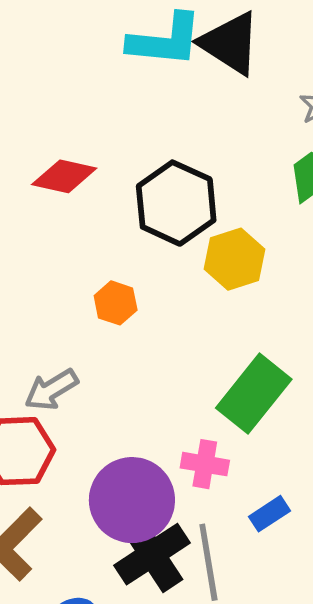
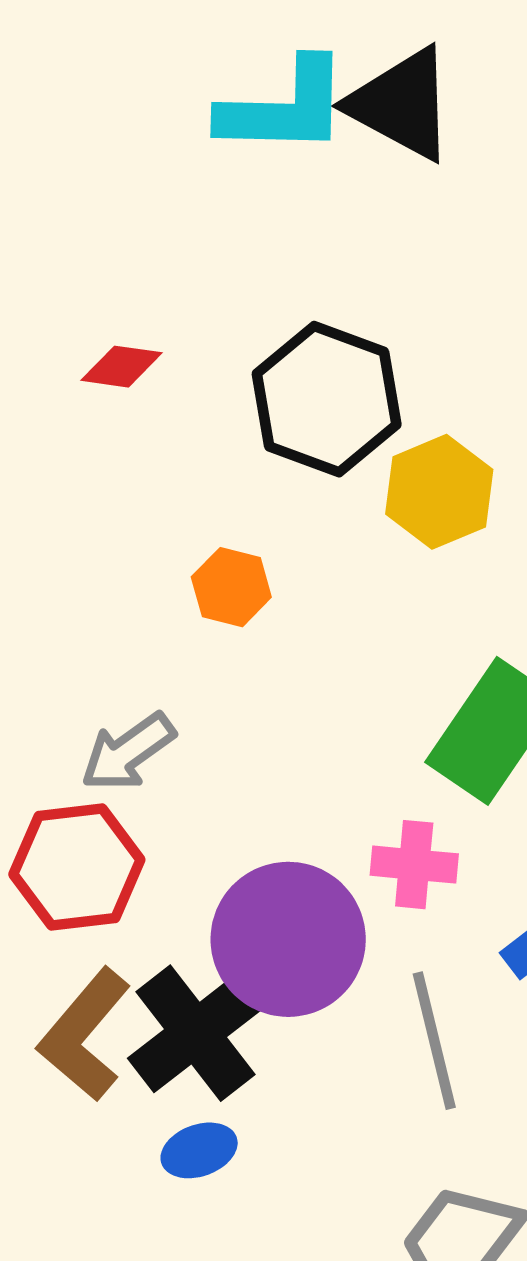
red diamond: (64, 176) -> (121, 367), size x0.7
black cross: (152, 554) -> (195, 1033), moved

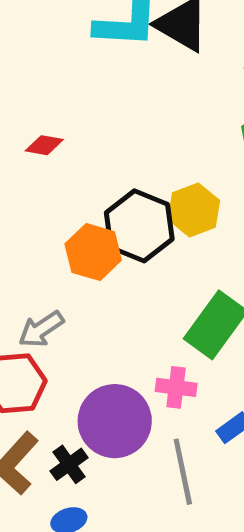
black hexagon: (327, 399) -> (139, 226), moved
orange hexagon: (231, 587) -> (93, 252), size x1.5
black cross: (195, 1033) -> (69, 464), size x0.6

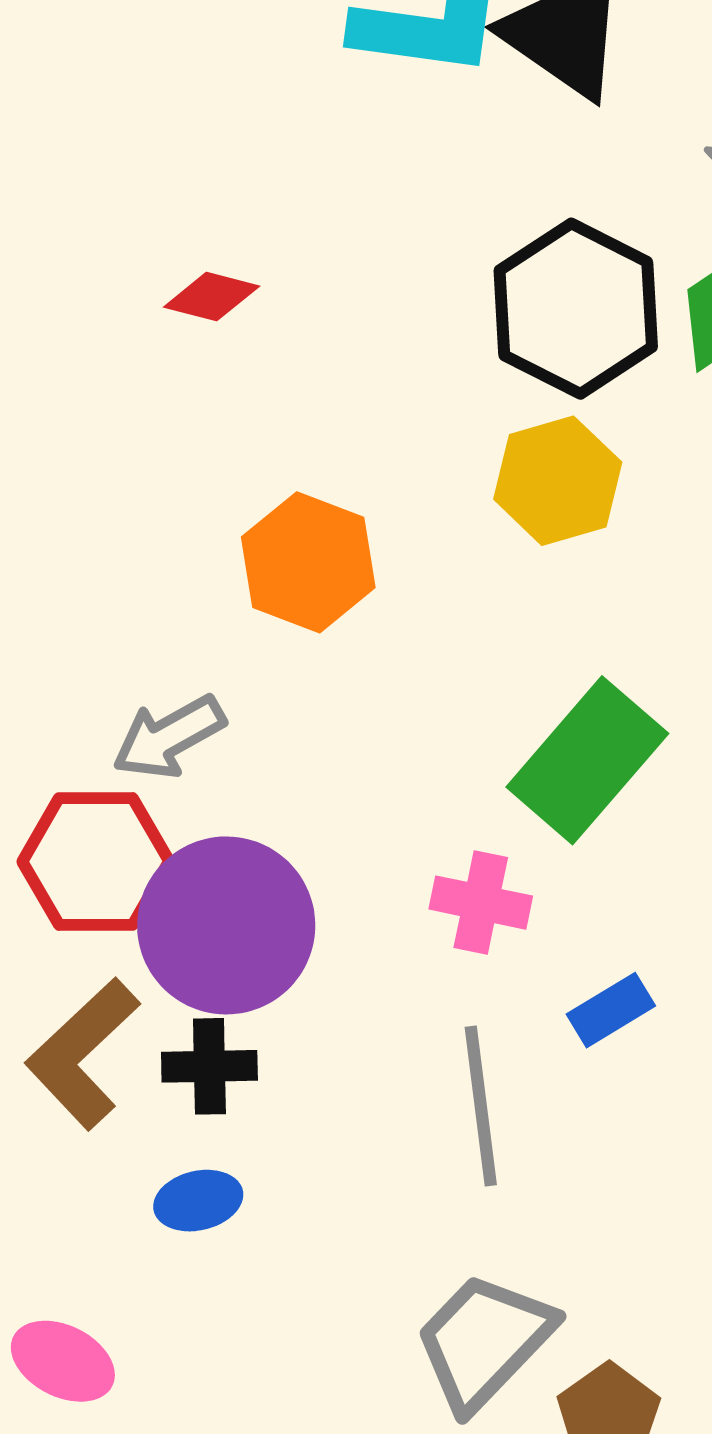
black hexagon: (139, 226) -> (576, 309), moved
purple circle: (115, 421) -> (226, 925), moved
black cross: (69, 464) -> (209, 1066), turned 30

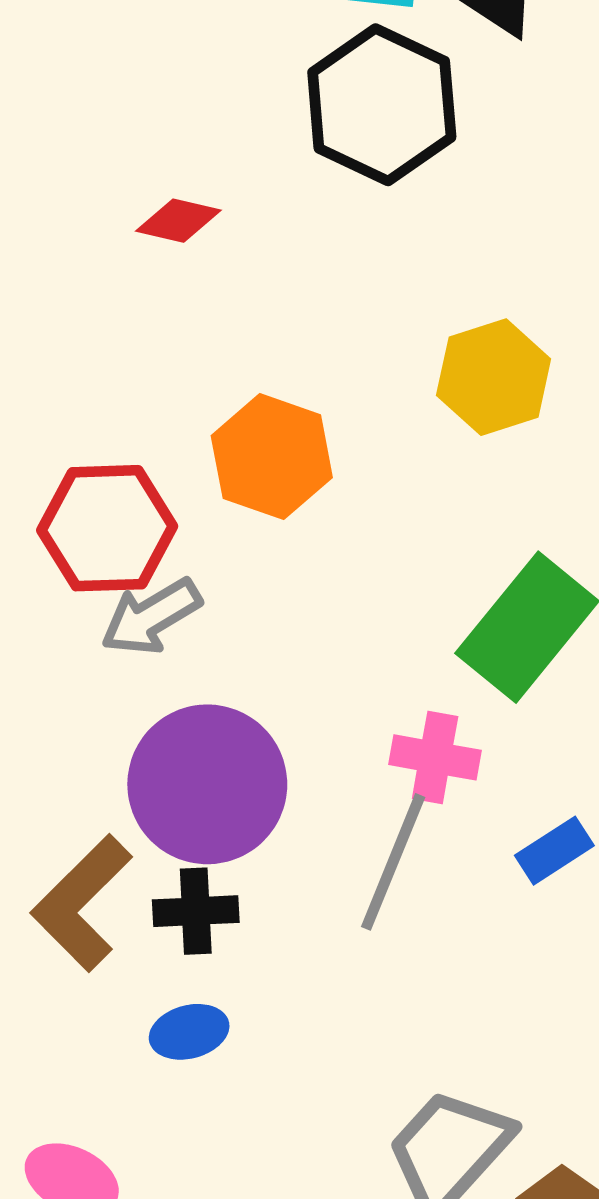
black hexagon: (576, 309) -> (382, 105), moved
red hexagon: (96, 861) -> (107, 528), moved
gray line: (481, 1106) -> (393, 862), moved, turned 31

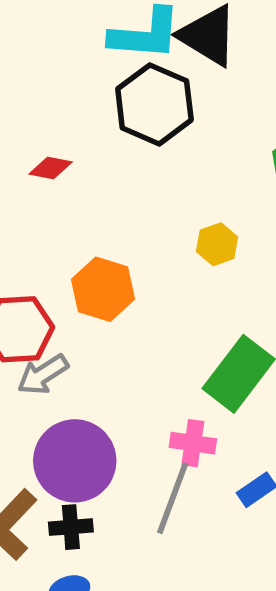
yellow hexagon: (494, 377) -> (217, 244), size x0.7

